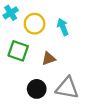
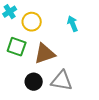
cyan arrow: (63, 27) -> (73, 24), moved
brown triangle: (49, 58) -> (45, 54), size x1.6

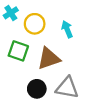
cyan arrow: (73, 24) -> (67, 29), moved

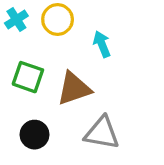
yellow circle: (35, 24) -> (58, 19), moved
black circle: (37, 89) -> (35, 135), moved

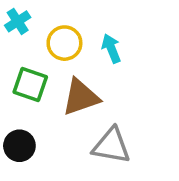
yellow circle: (58, 19) -> (64, 43), moved
black circle: (35, 135) -> (19, 146), moved

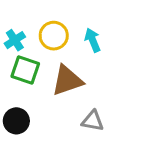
cyan cross: (18, 21) -> (15, 40), moved
gray triangle: (111, 146) -> (93, 121), size x0.7

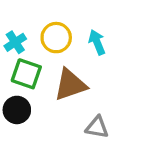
black circle: (16, 121) -> (17, 110), moved

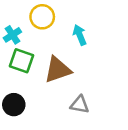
yellow circle: (56, 38) -> (42, 17), moved
black circle: (17, 110) -> (14, 105), moved

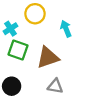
gray triangle: (80, 105) -> (55, 86), moved

